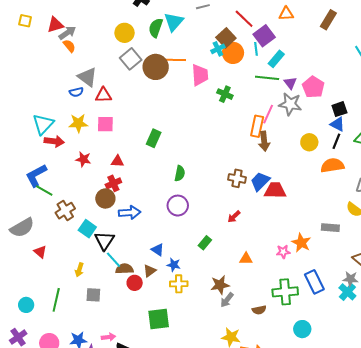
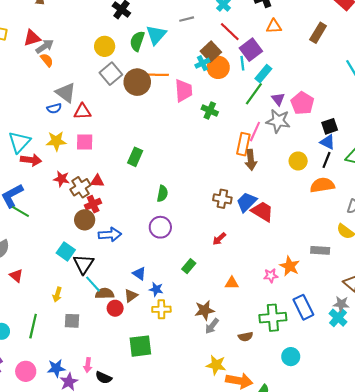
green line: (267, 78) -> (254, 94), turned -60
red trapezoid: (275, 190) -> (262, 211), turned 30
brown cross: (65, 211) -> (80, 187), moved
pink arrow: (108, 337) -> (88, 365), turned 104

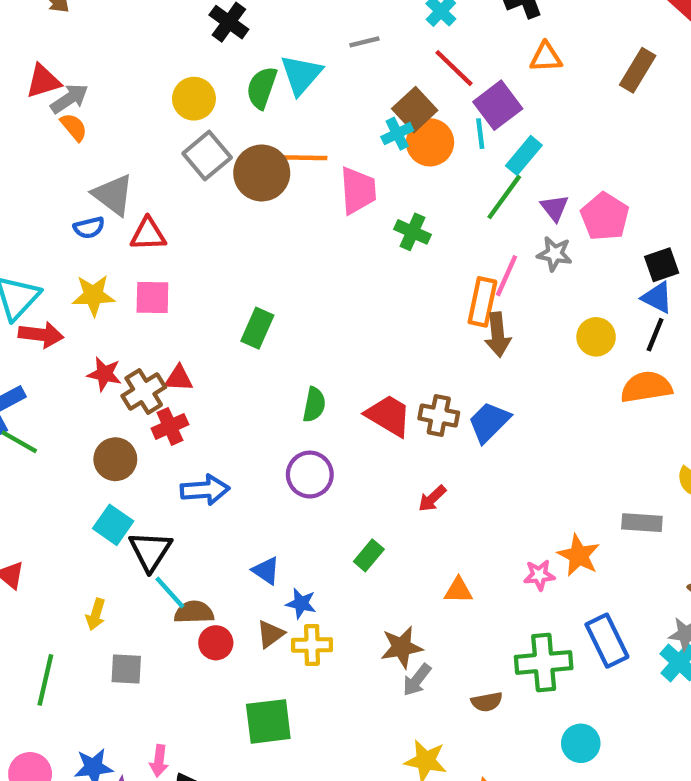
gray star: (278, 121) -> (555, 254), size x0.7
red trapezoid: (262, 211) -> (388, 416), moved
brown circle: (85, 220) -> (115, 459), moved
brown triangle: (131, 296) -> (270, 634), moved

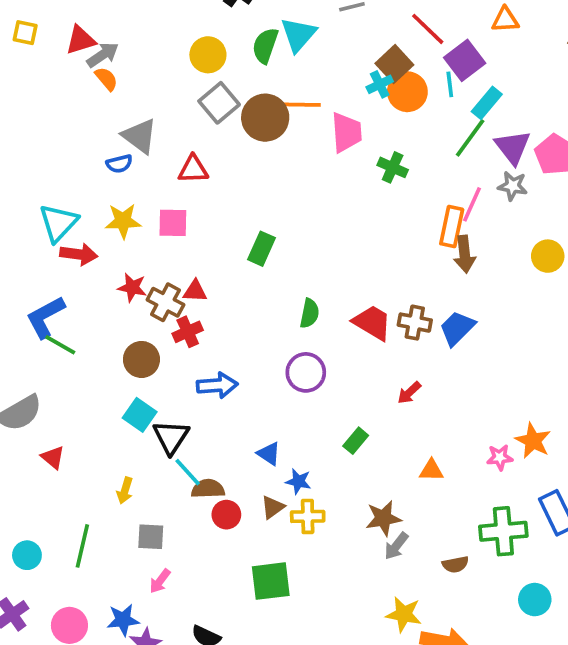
purple triangle: (555, 208) -> (513, 147), size x1.5
red triangle: (148, 234) -> (193, 169), moved
brown cross: (144, 391) -> (165, 302), turned -30
pink arrow: (159, 761) -> (160, 581), moved, turned 30

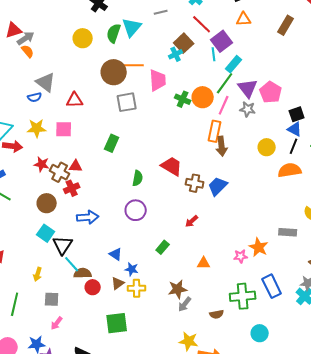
orange circle: (407, 92) -> (203, 97), moved
gray square: (219, 103) -> (127, 102), moved, turned 30
pink line: (472, 204) -> (224, 105), moved
red trapezoid: (372, 323) -> (172, 166), moved

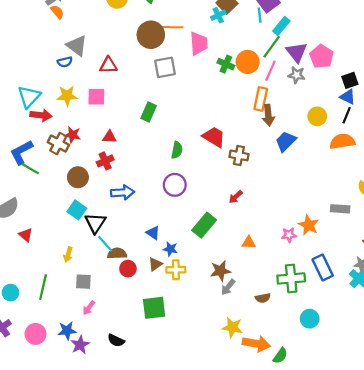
brown cross: (60, 172) -> (58, 144), moved
blue trapezoid: (218, 186) -> (286, 141), moved
green rectangle: (163, 247) -> (204, 225), size x1.6

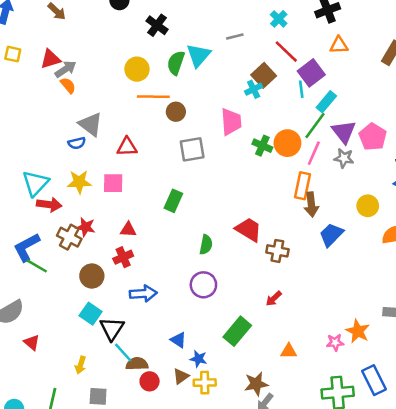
orange line: (169, 27) -> (153, 97), moved
brown circle: (151, 35) -> (176, 112), size x0.6

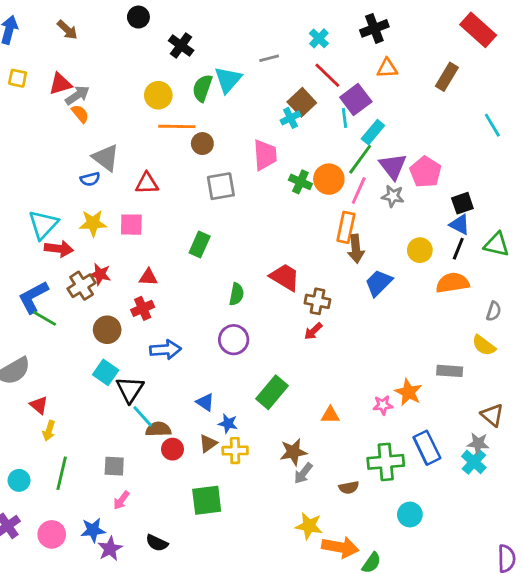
brown cross: (69, 237) -> (82, 286), turned 30
red arrow: (274, 299) -> (313, 331), moved
yellow arrow: (81, 365) -> (49, 431), moved

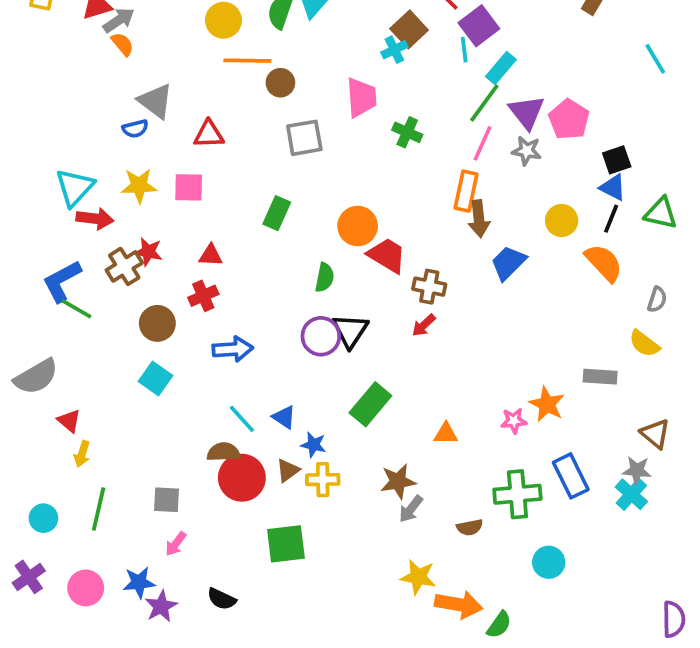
orange circle: (329, 179) -> (358, 226), moved
orange semicircle: (453, 283) -> (604, 263), turned 56
black triangle: (130, 389) -> (350, 331), moved
cyan line: (143, 416) -> (242, 419), moved
red circle: (173, 449) -> (242, 478), size x1.6

